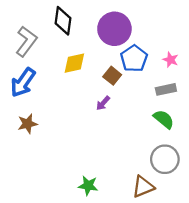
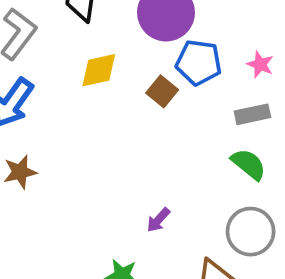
blue pentagon: (134, 59) -> (199, 62), turned -30
purple arrow: (103, 103) -> (158, 220), moved

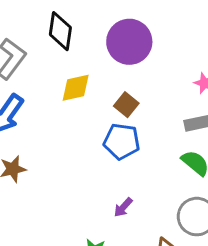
blue pentagon: (199, 62) -> (122, 141), moved

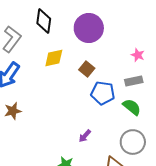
blue pentagon: (122, 141) -> (103, 93), moved

